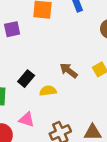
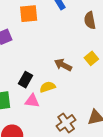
pink triangle: (27, 120) -> (32, 101), moved

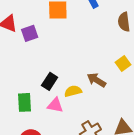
brown arrow: (63, 65) -> (96, 80), moved

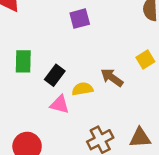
purple square: (30, 33) -> (80, 19), moved
green rectangle: (24, 102) -> (23, 61), moved

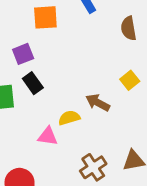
purple square: (80, 19) -> (23, 54), moved
black rectangle: (55, 75) -> (33, 83), moved, turned -66

